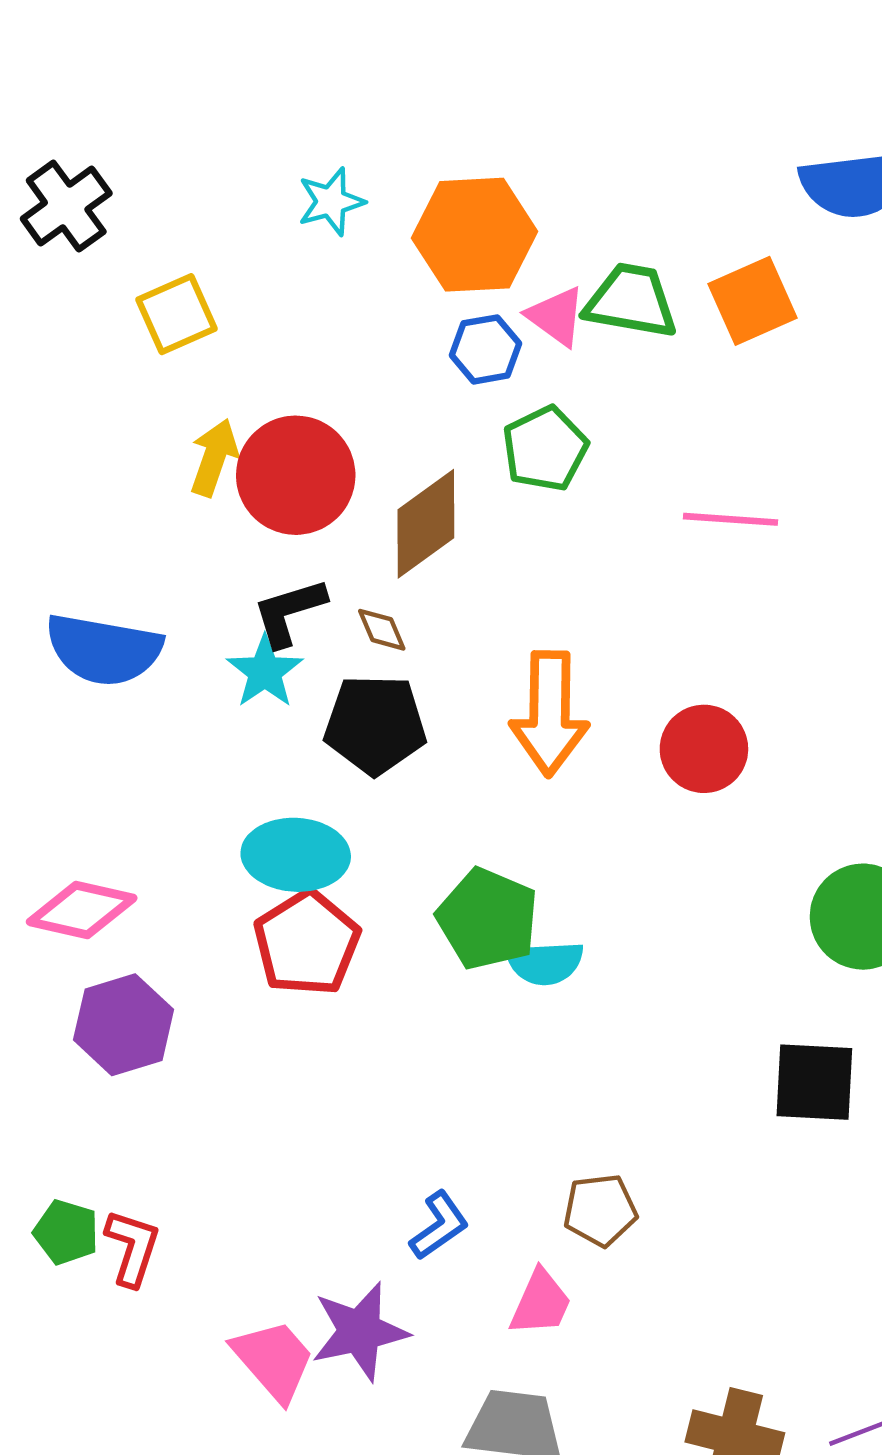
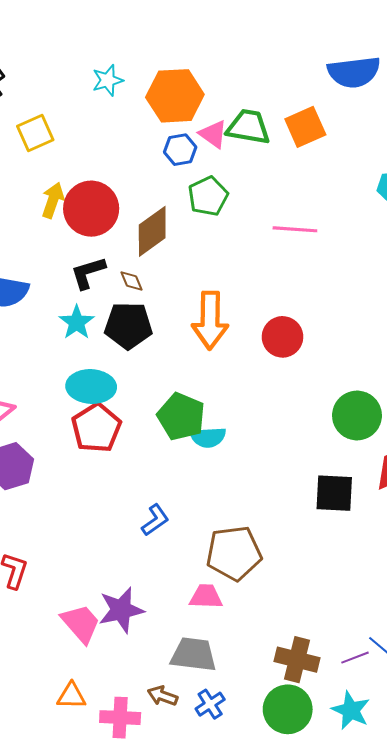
cyan star: (265, 672) -> (77, 322), moved
brown pentagon: (600, 1210) -> (234, 553), size x1.6
blue L-shape: (439, 1226) -> (155, 520), moved
pink trapezoid: (541, 1303) -> (206, 597), turned -112

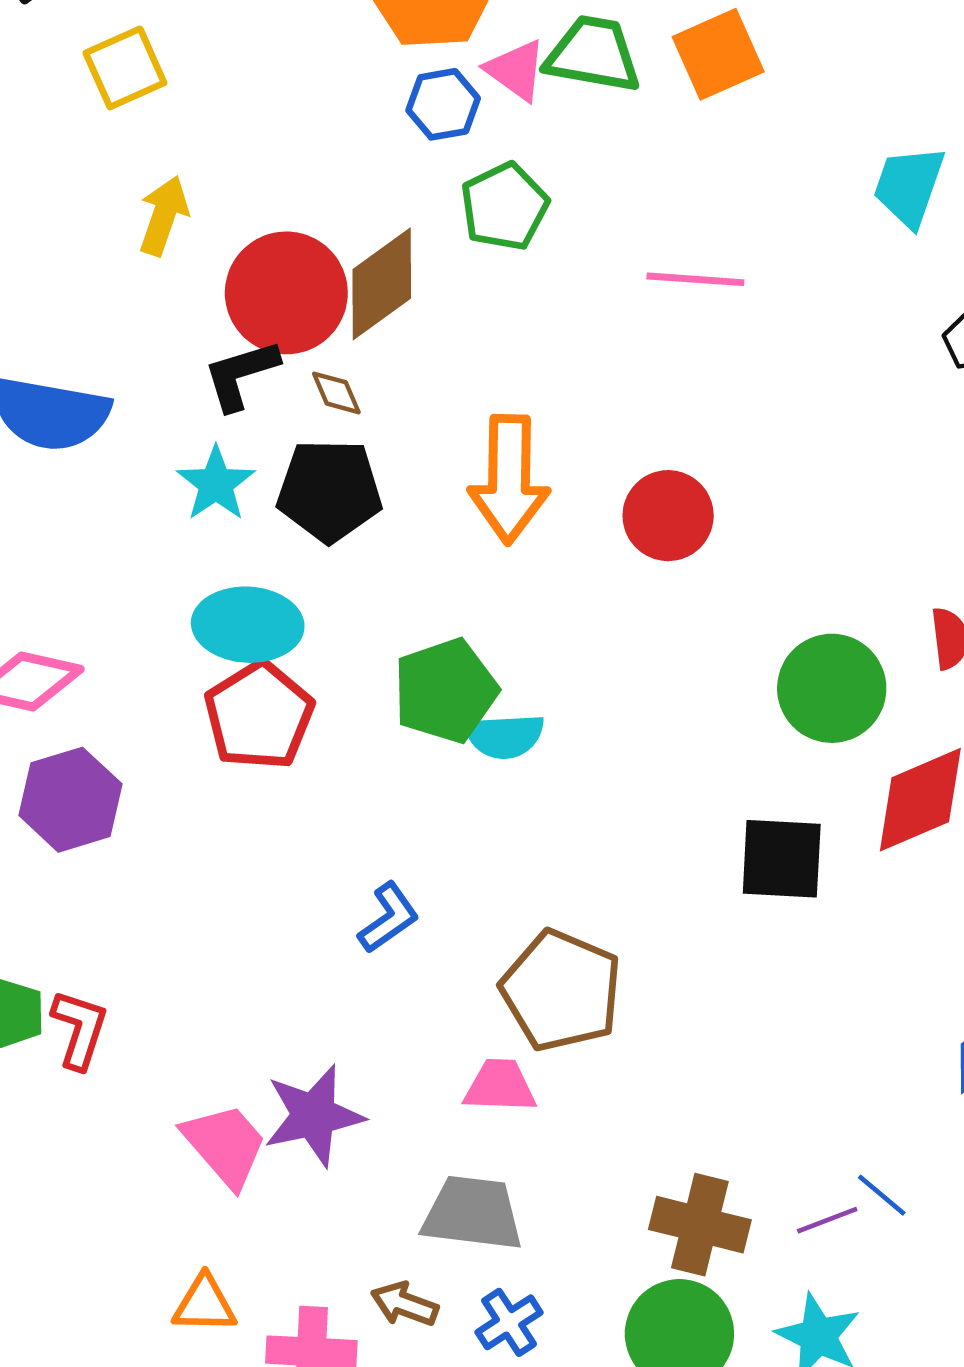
red circle: (91, 209) -> (286, 293), moved
green pentagon: (181, 417) -> (445, 691), turned 30
brown pentagon: (234, 553) -> (561, 991), turned 30

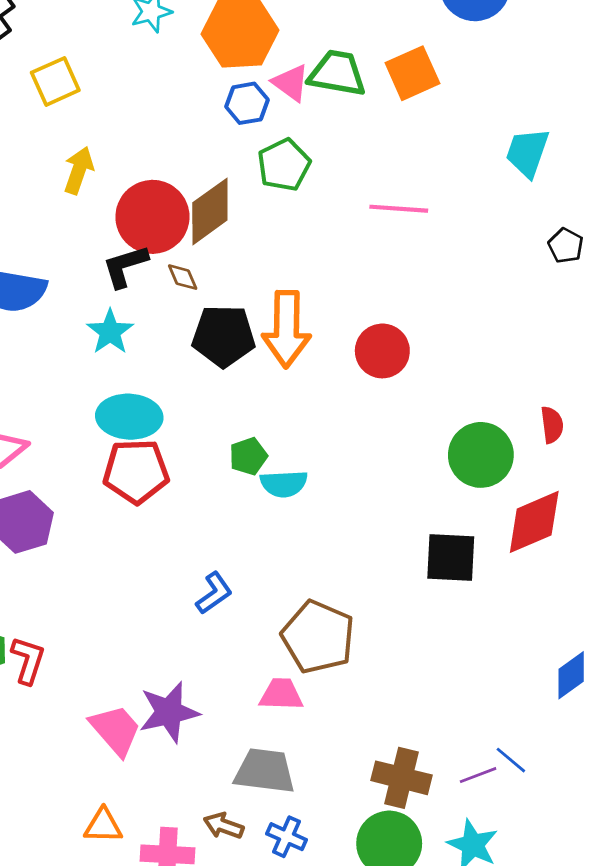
black pentagon: (329, 491) -> (224, 336), moved
green pentagon: (445, 691) -> (248, 456), size x0.6
red pentagon: (259, 716) -> (136, 471), turned 30
blue cross: (509, 1322) -> (287, 837), turned -33

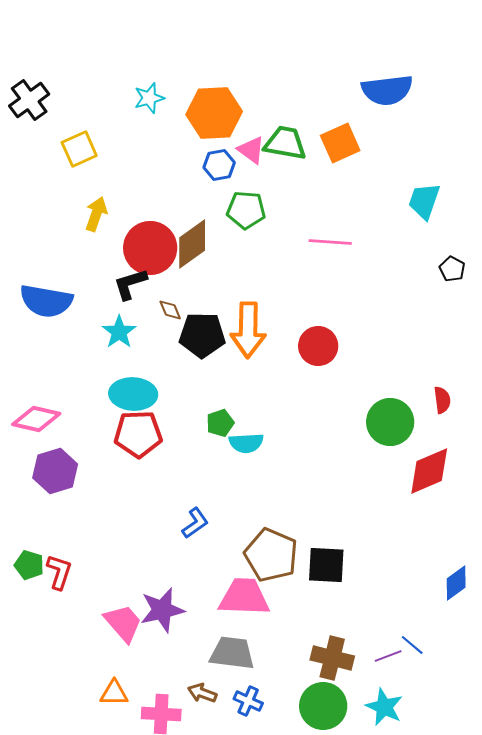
green pentagon: (284, 165) -> (246, 210), turned 30
brown diamond: (183, 277) -> (170, 310), moved
black square: (451, 558) -> (326, 565), moved
pink trapezoid: (281, 694) -> (244, 597), size x1.6

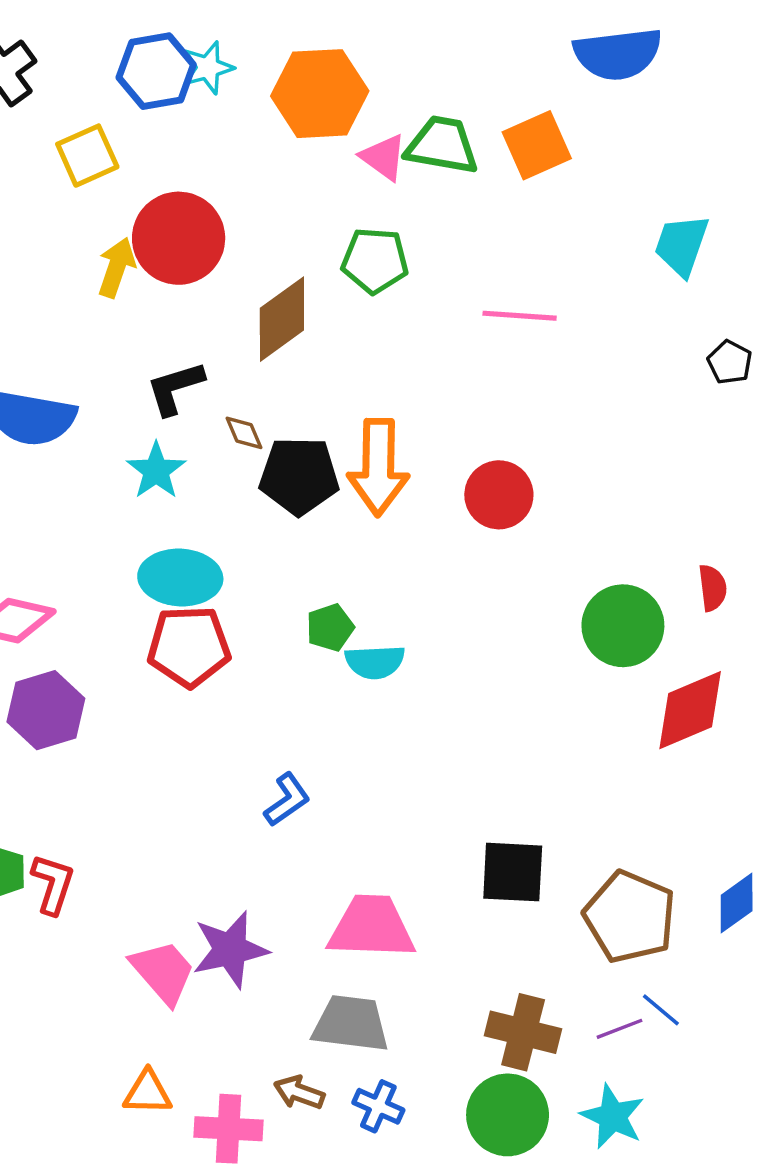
blue hexagon: (219, 165) -> (156, 71), moved, size x1.4
red circle: (150, 248) -> (179, 238), moved
brown pentagon: (271, 555) -> (630, 917), moved

